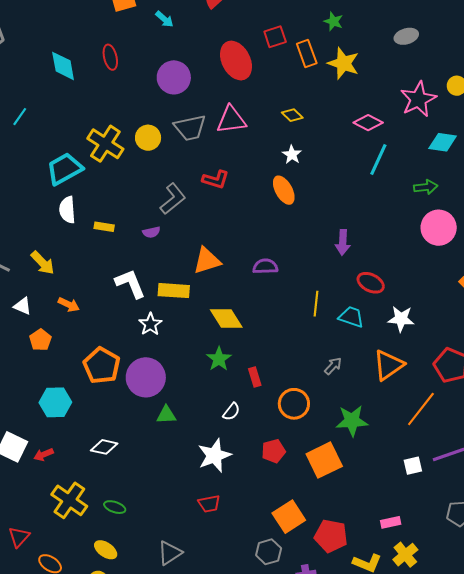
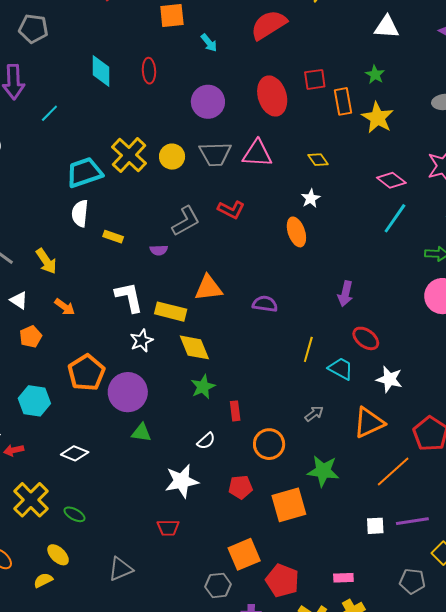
yellow diamond: (226, 318) -> (194, 347), moved

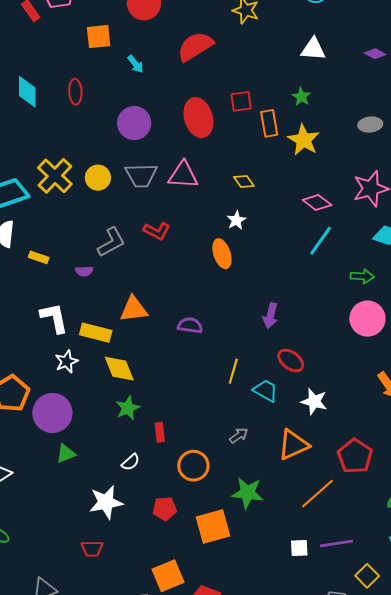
green triangle: (141, 433) -> (66, 454), turned -30

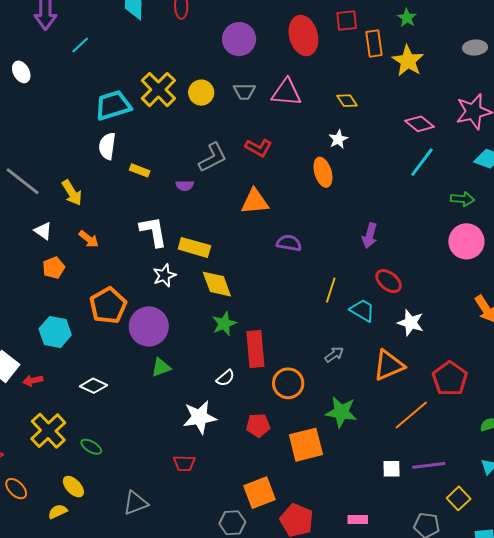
gray trapezoid: (141, 175) -> (244, 92), size x0.7
orange triangle: (134, 309) -> (255, 202), moved
red rectangle: (160, 432) -> (255, 349), size x1.8

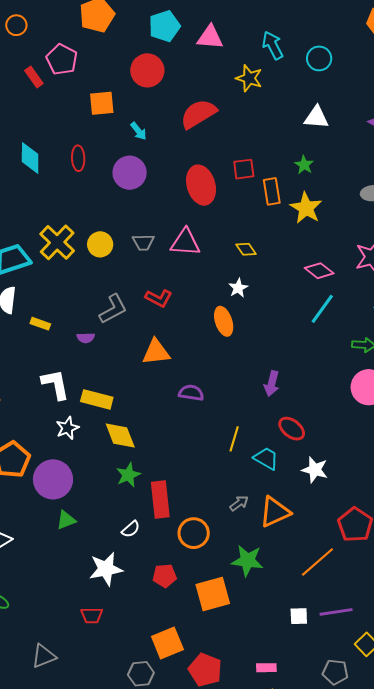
purple circle: (239, 39) -> (130, 173), moved
orange triangle: (389, 365) -> (275, 512), moved

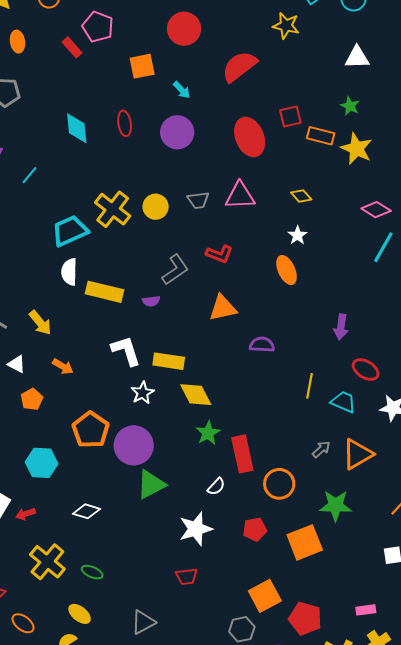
orange rectangle: (272, 191) -> (321, 136), turned -60
yellow rectangle: (40, 324) -> (105, 292), size x1.8
green triangle: (66, 520) -> (151, 484), size x1.5

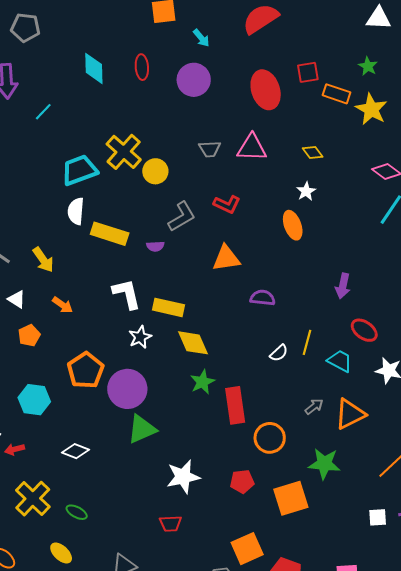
yellow circle: (156, 207) -> (155, 171), moved
white semicircle: (216, 487) -> (279, 353), moved

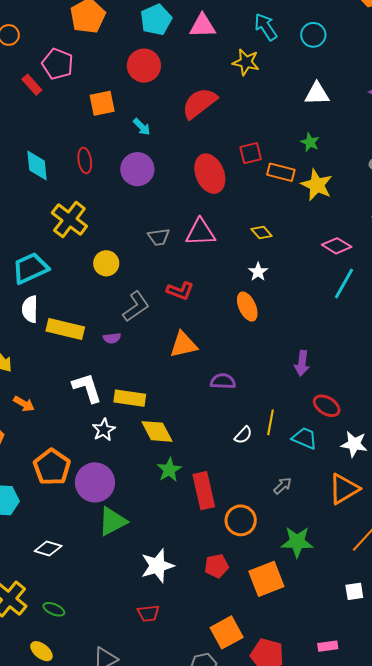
yellow cross: (124, 152) -> (69, 220), moved
orange triangle: (350, 414) -> (344, 489), moved

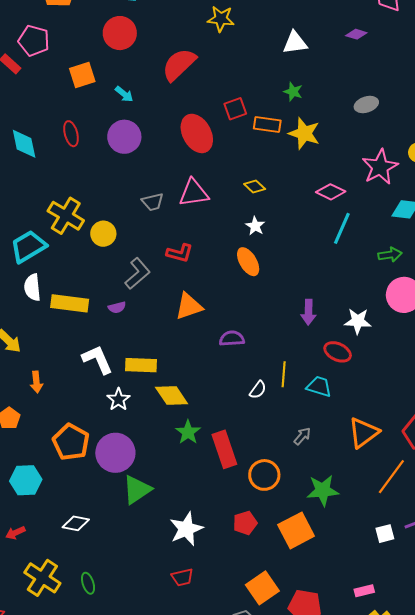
yellow cross: (69, 220) -> (66, 216), moved
orange arrow: (24, 404) -> (36, 382), turned 60
white star: (354, 444) -> (358, 321), moved
green ellipse: (54, 609) -> (88, 583), turned 55

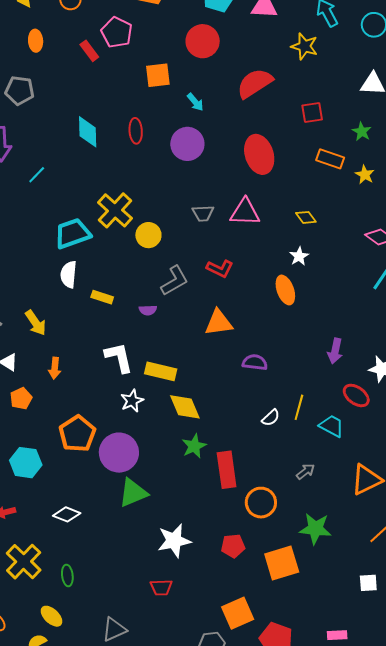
red square: (235, 109) -> (312, 112), moved
yellow star: (304, 133) -> (365, 175), size x0.6
yellow rectangle: (70, 303) -> (102, 297), size x0.6

